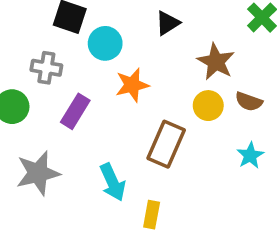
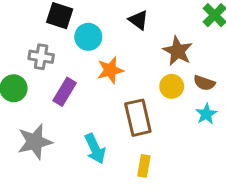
black triangle: (168, 23) -> (138, 20), turned -50
brown rectangle: (166, 144) -> (138, 118), turned -36
cyan star: (250, 155) -> (206, 114), moved
yellow rectangle: (152, 215) -> (144, 166), moved

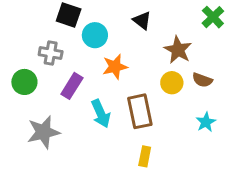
cyan star: (206, 114) -> (206, 122), moved
cyan arrow: (95, 149) -> (101, 114), moved

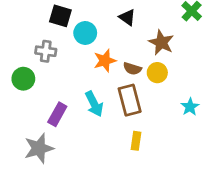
brown semicircle: (202, 80) -> (132, 69), moved
purple rectangle: (72, 86) -> (57, 114), moved
gray star: (43, 132) -> (39, 148), moved

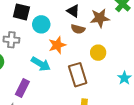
brown star: (161, 42) -> (100, 18), moved, turned -30
brown semicircle: (132, 69) -> (78, 29), moved
cyan arrow: (94, 104) -> (41, 64), moved, turned -30

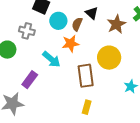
brown star: (100, 18) -> (116, 24), turned -30
brown semicircle: (78, 29) -> (77, 24), moved, turned 88
yellow circle: (98, 53) -> (109, 58), size x1.5

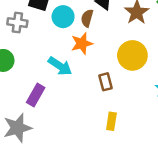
gray cross: (27, 31) -> (17, 23), moved
brown rectangle: (86, 76) -> (106, 82), size x0.6

